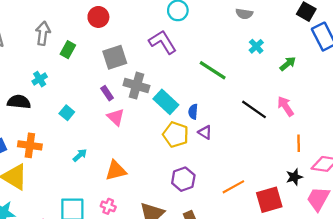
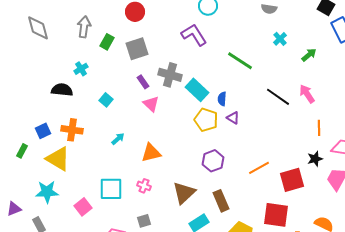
gray square: (115, 57) -> (137, 49), moved

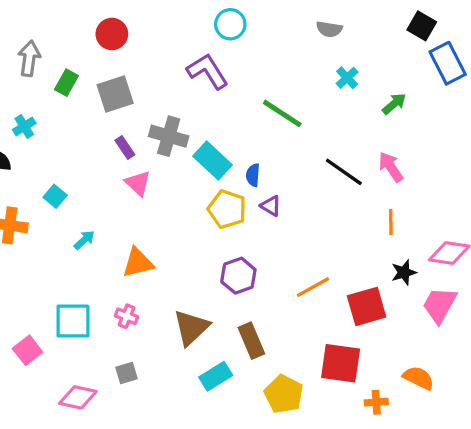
cyan square: (106, 100) -> (55, 196), moved
orange line: (319, 128) -> (391, 222), moved

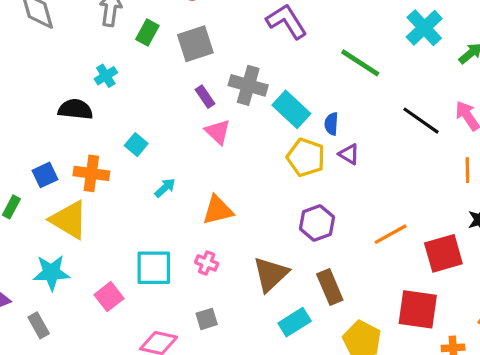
cyan cross: (347, 78) -> (424, 28), size x1.6

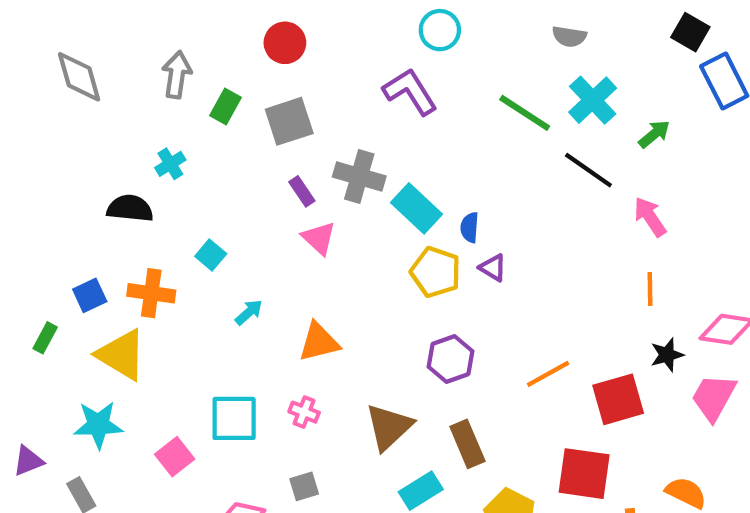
green line: (360, 63) -> (525, 113), moved
black line: (421, 121) -> (588, 170), moved

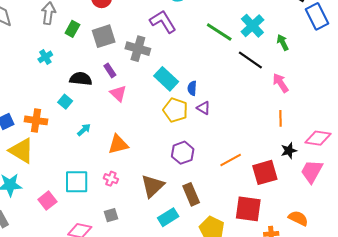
green arrow: (654, 134) -> (283, 42), turned -77
gray cross: (359, 176) -> (138, 49), moved
black semicircle: (130, 208) -> (81, 79), moved

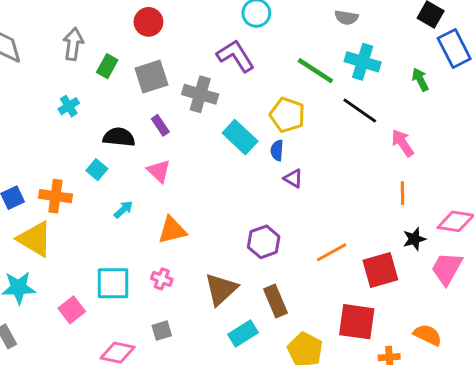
cyan cross: (252, 26) -> (363, 62), turned -30
green arrow: (283, 42) -> (420, 79), moved
pink triangle: (118, 93) -> (159, 171), moved
yellow pentagon: (175, 110) -> (287, 115), moved

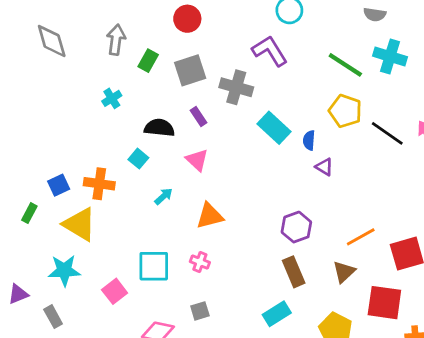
black line: (360, 111) -> (387, 133), moved
yellow pentagon: (287, 115) -> (345, 111), moved
brown triangle: (221, 289) -> (344, 272), moved, size x0.7
brown rectangle: (276, 301) -> (294, 272), moved

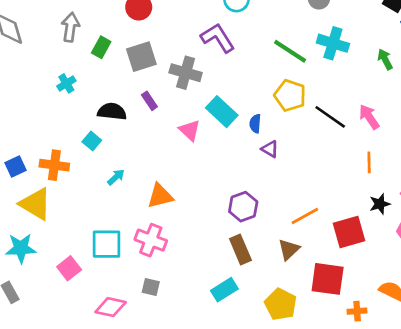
pink triangle: (197, 160) -> (190, 130), moved
pink cross: (200, 262) -> (151, 240), size x1.6
gray square: (200, 311) -> (151, 287), turned 30

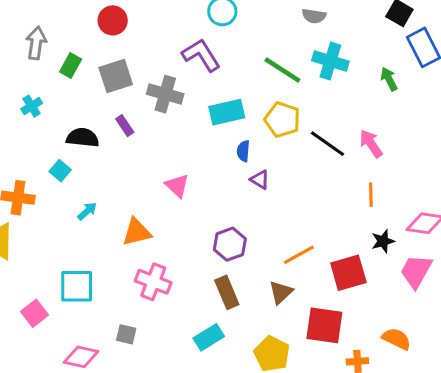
cyan rectangle: (222, 112) -> (227, 112), moved, turned -56
pink triangle: (190, 130) -> (177, 186), moved
pink cross: (151, 240) -> (153, 282), moved

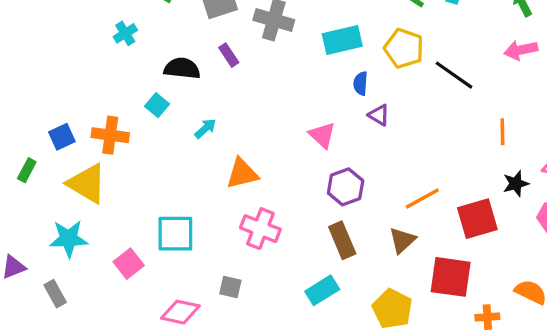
pink arrow: (371, 144) -> (521, 50), moved, turned -68
pink triangle: (177, 186) -> (322, 135), moved
cyan arrow: (87, 211) -> (205, 128), moved

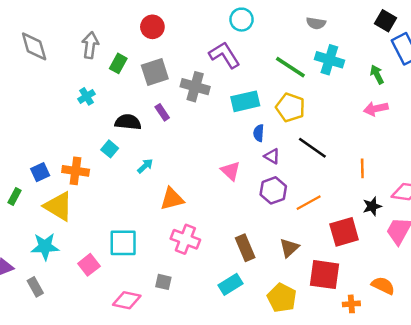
black line: (454, 75) -> (312, 148), moved
purple hexagon: (346, 187) -> (273, 190), moved
orange line: (422, 199) -> (309, 203), moved

